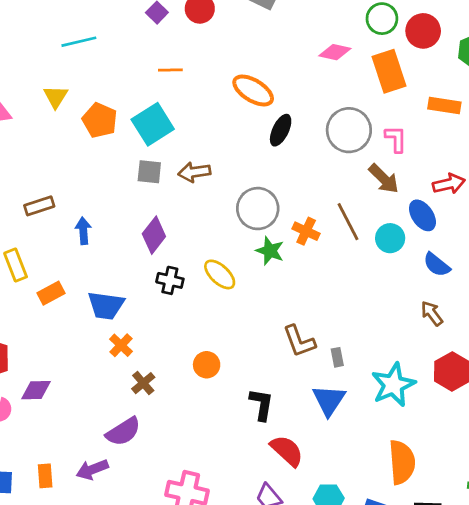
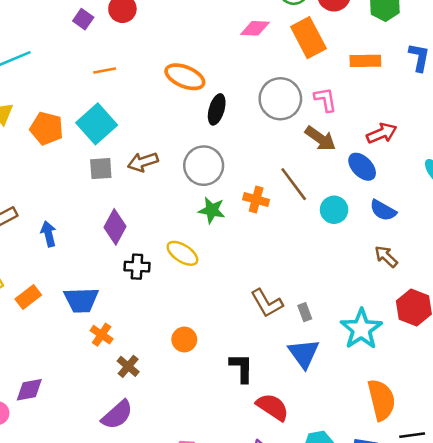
gray circle: (258, 209) -> (204, 166), moved
cyan circle: (390, 238) -> (334, 210), moved
green star: (270, 251) -> (212, 210), moved

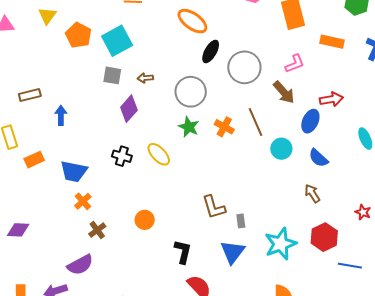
gray circle: (280, 99) -> (244, 67), moved
pink L-shape: (325, 100) -> (295, 64), turned 65
brown arrow: (143, 162) -> (145, 78), size x0.7
blue ellipse: (362, 167) -> (310, 121), turned 55
purple diamond: (115, 227) -> (129, 109), moved

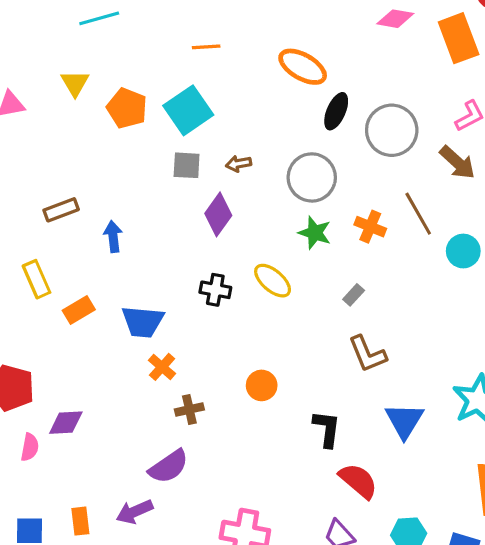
gray rectangle: (241, 221) -> (354, 295), moved, turned 56
brown cross: (97, 230) -> (189, 409), turned 30

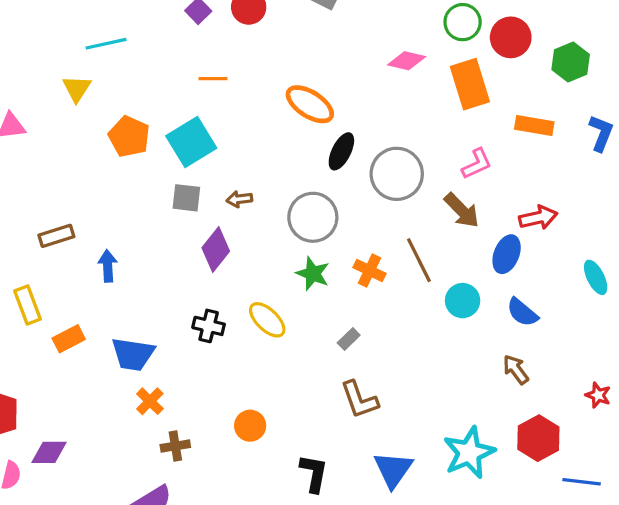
yellow triangle: (75, 83) -> (77, 89), moved

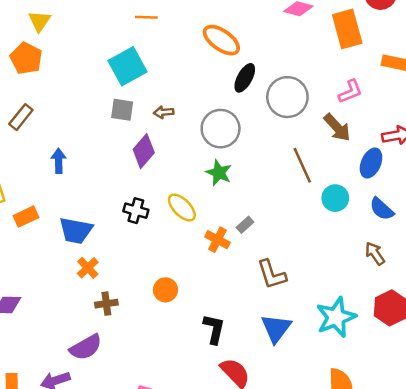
orange pentagon: (129, 136) -> (26, 58), moved
brown rectangle: (56, 236) -> (21, 117), moved, turned -36
orange cross: (369, 270) -> (217, 240), moved
brown L-shape: (359, 400) -> (272, 274), moved

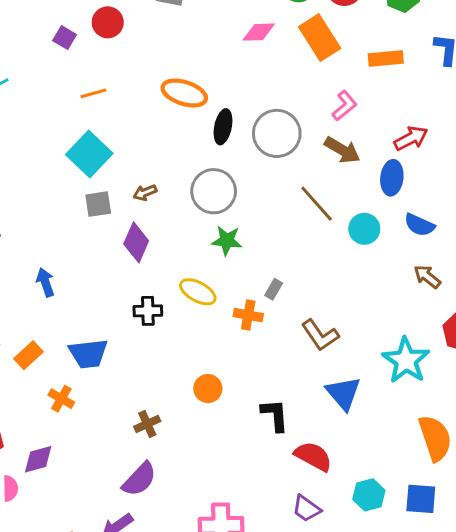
orange cross: (88, 268) -> (61, 399), moved

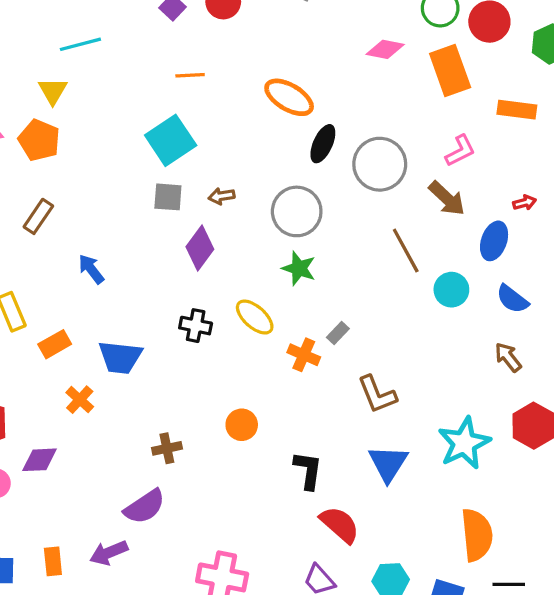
red arrow: (411, 138) -> (524, 203), size x0.6
blue arrow: (45, 282) -> (91, 269), turned -32

